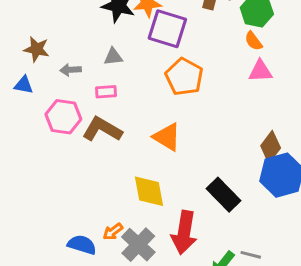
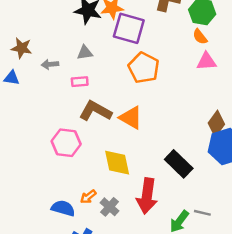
pink hexagon: (63, 117) -> (66, 143), moved
brown L-shape: (102, 129) -> (95, 111), moved
gray cross: (138, 245) -> (110, 207), size x0.7

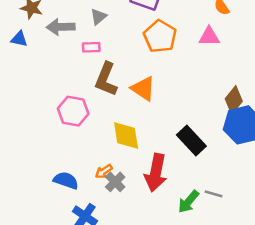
gray triangle: (85, 53) -> (98, 17), turned -35
pink triangle: (206, 61) -> (209, 36), moved
gray arrow: (50, 64) -> (61, 27), size x1.5
brown L-shape: (95, 111) -> (106, 79), turned -100
orange arrow: (88, 197) -> (104, 171), moved

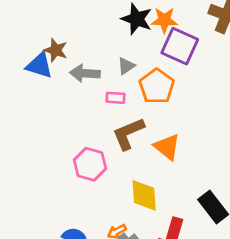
orange pentagon: (160, 36) -> (157, 86), moved
blue triangle: (19, 39) -> (39, 66), moved, size x1.5
brown L-shape: (106, 79) -> (128, 134), turned 40

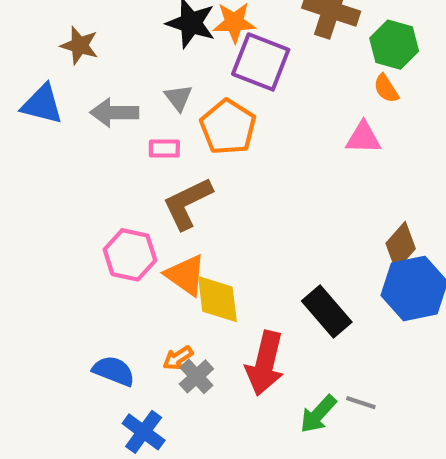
brown star: (56, 50) -> (80, 45), moved
gray triangle: (126, 66) -> (178, 98), turned -30
orange triangle: (167, 147) -> (186, 275), moved

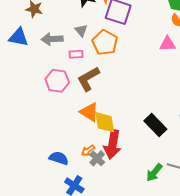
pink hexagon: (130, 255) -> (57, 81), moved
red arrow: (265, 363) -> (112, 144), moved

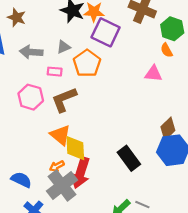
gray triangle: (81, 30) -> (63, 47), turned 40
orange arrow: (88, 150) -> (57, 166), moved
gray cross: (97, 158) -> (62, 186), size x1.8

